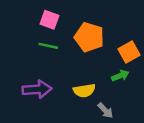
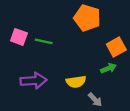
pink square: (49, 20) -> (19, 37), moved
orange pentagon: (89, 37) -> (87, 18), moved

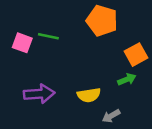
green line: (44, 41) -> (48, 36), moved
gray arrow: (95, 100) -> (111, 116), turned 104

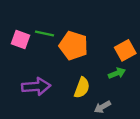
orange pentagon: (102, 21) -> (73, 46), moved
yellow semicircle: (89, 95) -> (82, 88), turned -60

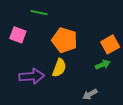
green line: (45, 33) -> (39, 13), moved
yellow semicircle: (82, 88) -> (59, 68), moved

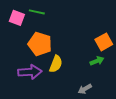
pink square: (18, 35) -> (17, 18), moved
orange pentagon: (65, 40) -> (40, 44), moved

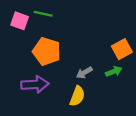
yellow semicircle: (56, 64) -> (77, 96), moved
gray arrow: (85, 89) -> (84, 73), moved

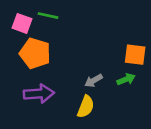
orange square: (122, 49) -> (135, 55), turned 36
orange pentagon: (47, 51) -> (35, 53), moved

